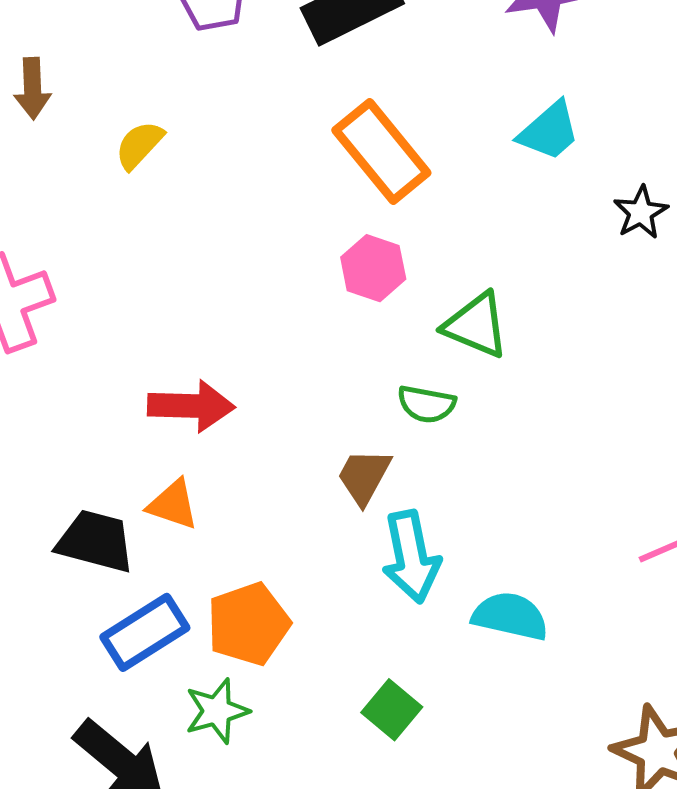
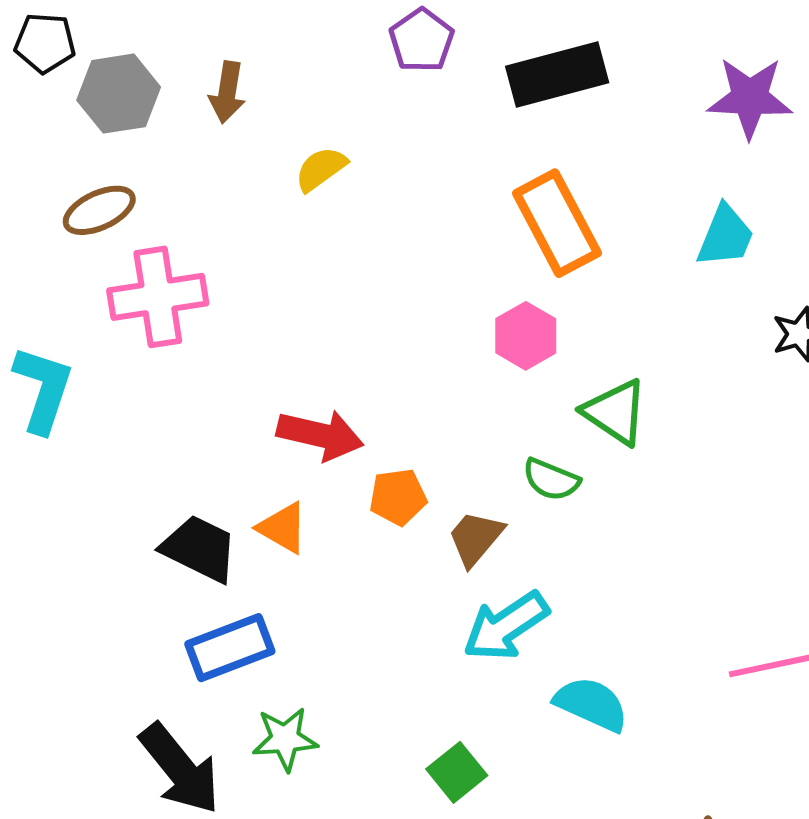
cyan trapezoid: (549, 131) -> (725, 236), turned -38
cyan arrow: (411, 557) -> (506, 626), turned 56
orange pentagon: (248, 624) -> (398, 497), moved, size x0.7

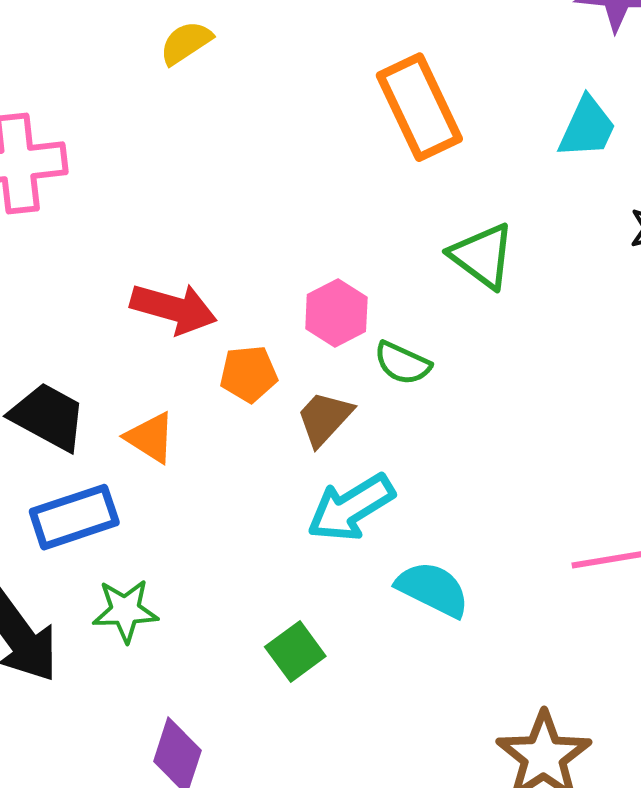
pink hexagon: (526, 336) -> (336, 313), moved
green triangle: (615, 412) -> (482, 256), moved
orange triangle: (283, 528) -> (150, 437), moved

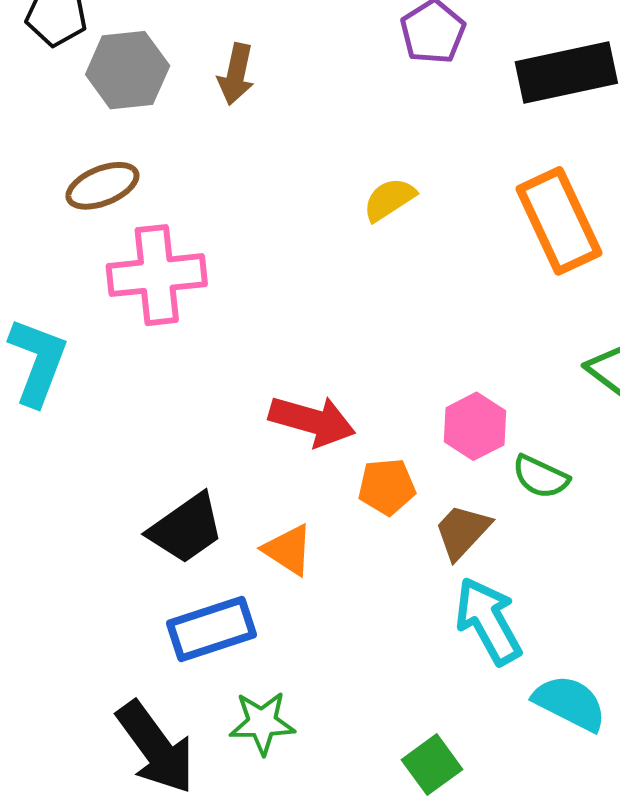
yellow semicircle: (186, 43) -> (389, 199), moved
black trapezoid: (48, 417) -> (186, 529), turned 116
cyan arrow: (351, 508) -> (488, 621), turned 92

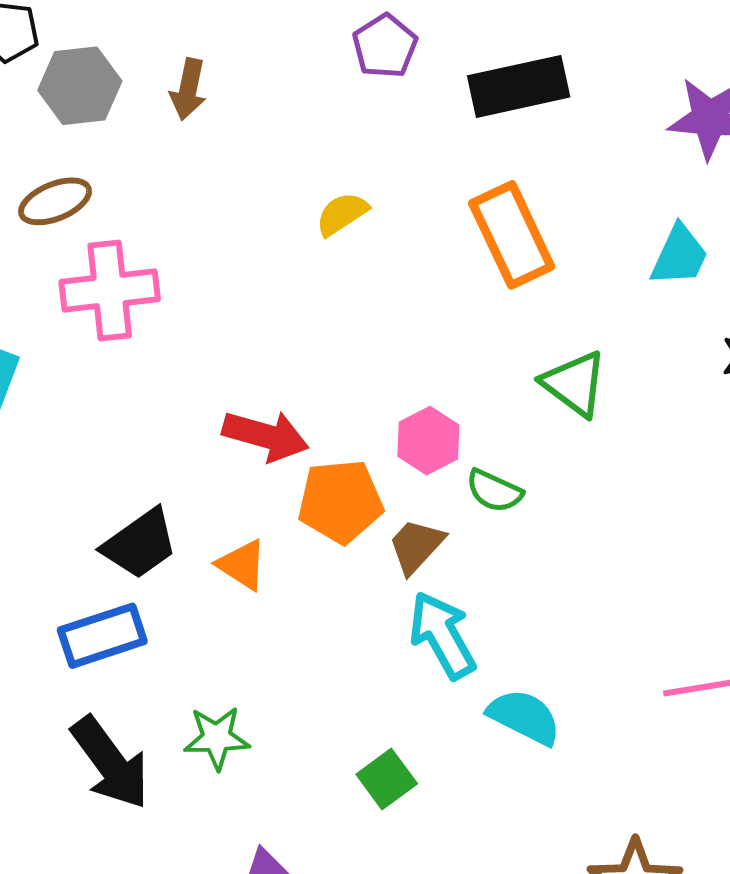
orange pentagon: (387, 487) -> (340, 501), size x1.5
blue rectangle: (212, 629) -> (102, 636), moved

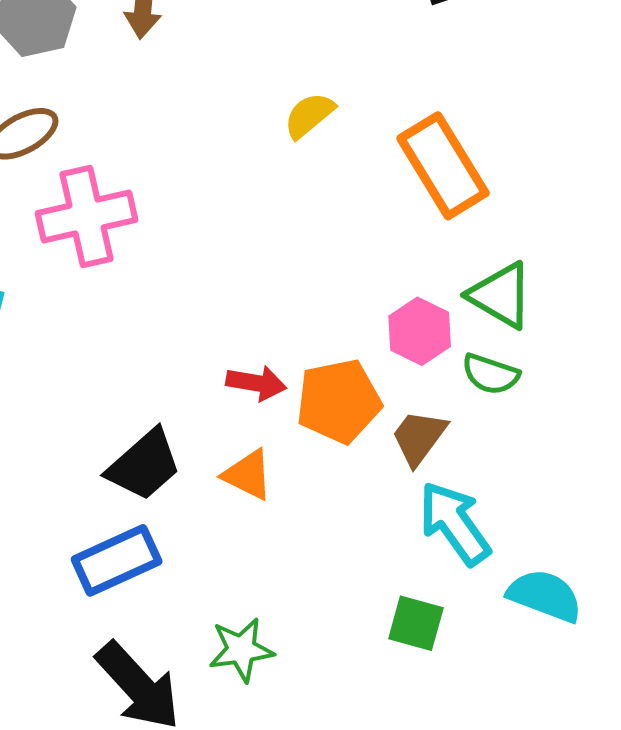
orange rectangle: (512, 235) -> (443, 166), moved
green triangle: (574, 384) -> (501, 295), moved
red arrow: (266, 436) -> (256, 383), moved, size x0.7
green square: (387, 779) -> (416, 623), moved, turned -32

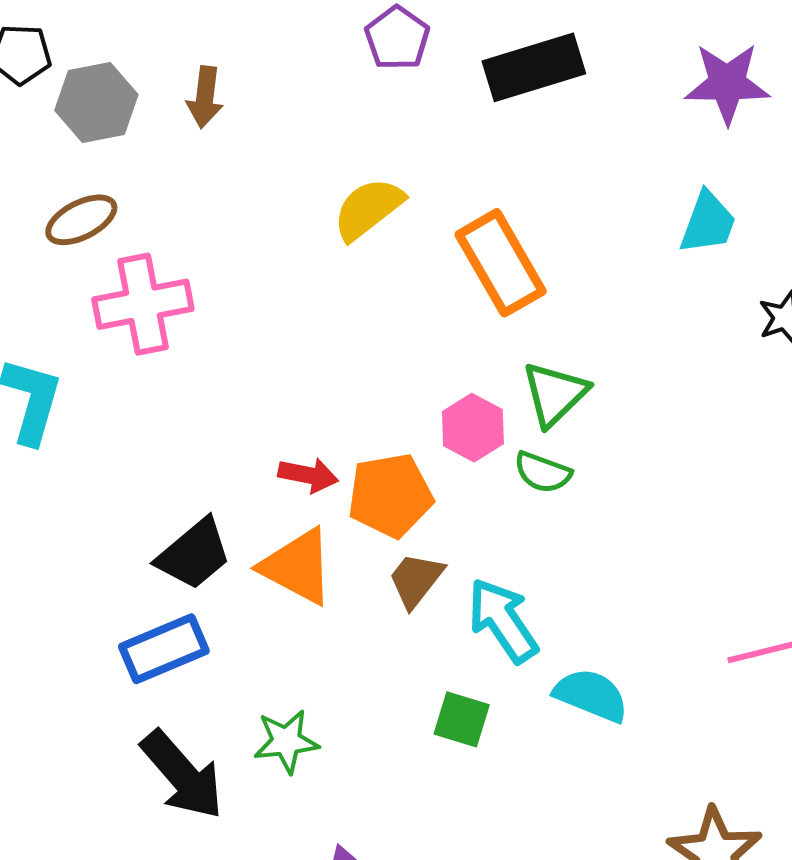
yellow semicircle: (309, 115) -> (368, 209), size x1.4
green triangle: (501, 295) -> (555, 394), turned 44
brown trapezoid: (419, 437) -> (416, 580), moved
orange triangle: (248, 475) -> (297, 567), size x1.5

